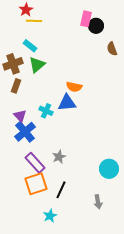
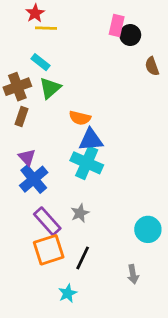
orange semicircle: (74, 87) -> (80, 118), moved
cyan cross: (46, 111) -> (87, 163), moved, size x1.6

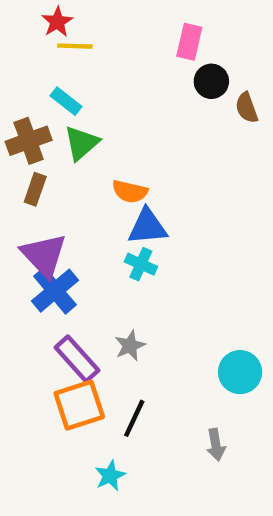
black circle: (130, 35) -> (211, 81), moved
purple triangle: (27, 157) -> (44, 255), size x1.6
cyan cross: (87, 163) -> (141, 264), size x0.6

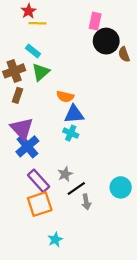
black circle: (211, 81) -> (106, 41), size x1.5
black line: (134, 418) -> (76, 189), moved, turned 30
gray arrow: (216, 445) -> (86, 202), moved

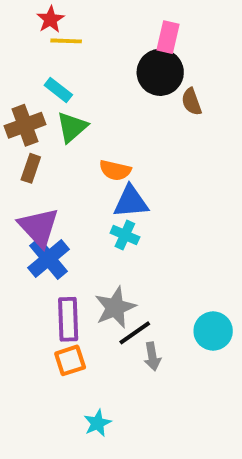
black circle: (106, 41) -> (160, 72), moved
brown semicircle: (124, 54) -> (192, 102), moved
gray star: (65, 174) -> (115, 307), size x1.5
purple rectangle: (39, 181) -> (68, 319), turned 40
orange square: (40, 204) -> (70, 360), size x0.7

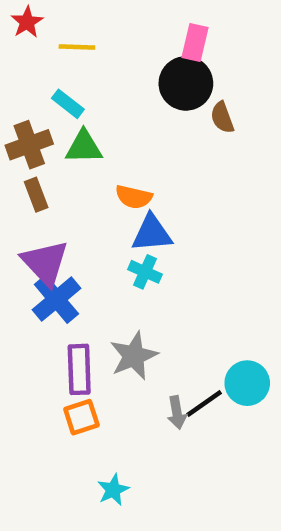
red star: (50, 19) -> (27, 22), moved
green triangle: (72, 127) -> (84, 147), turned 40
brown rectangle: (31, 168) -> (36, 195), turned -40
black line: (135, 333) -> (204, 404), moved

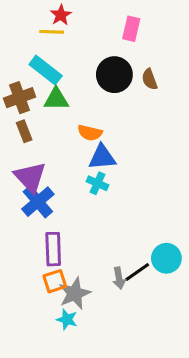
red star: (27, 22) -> (61, 15), moved
black circle: (186, 83) -> (114, 75), moved
cyan rectangle: (68, 104) -> (46, 70), size x1.5
gray star: (134, 356) -> (75, 293), moved
cyan star: (113, 490) -> (67, 319), moved, turned -30

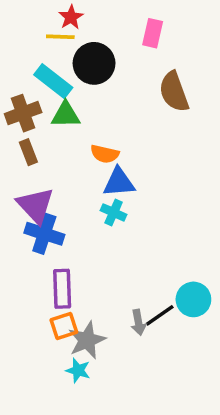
black circle: (114, 75) -> (94, 63), moved
brown semicircle: (150, 79) -> (174, 92), size x1.6
blue cross: (38, 202) -> (44, 234), turned -32

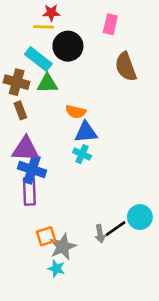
red star: (71, 17) -> (51, 13), turned 30
brown cross: (23, 113) -> (17, 82), turned 35
purple triangle: (35, 205) -> (26, 149), turned -44
purple rectangle: (62, 289) -> (29, 191), moved

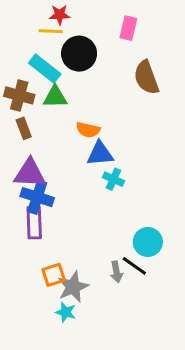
cyan cross: (82, 154) -> (113, 179), moved
cyan circle: (140, 217) -> (148, 242), moved
black line: (115, 229) -> (134, 266), turned 70

